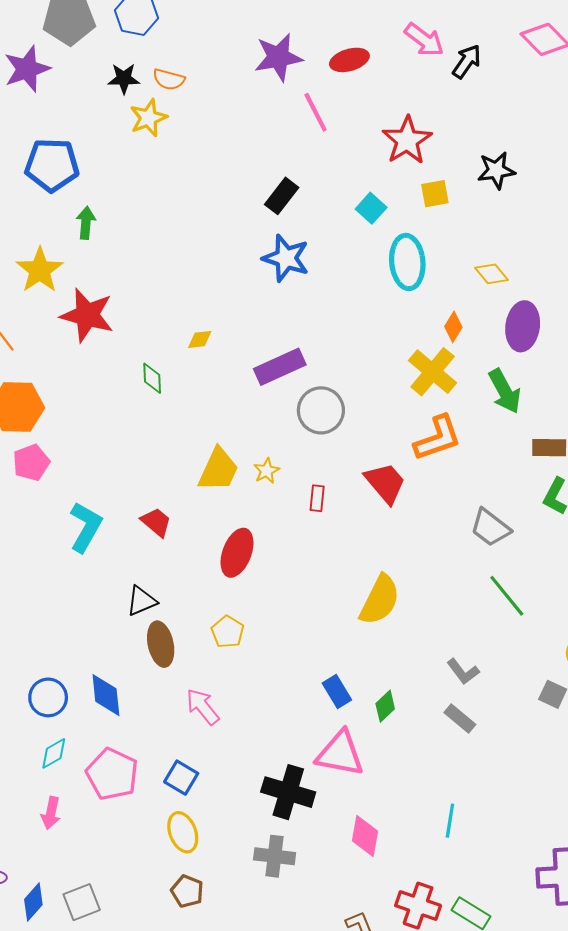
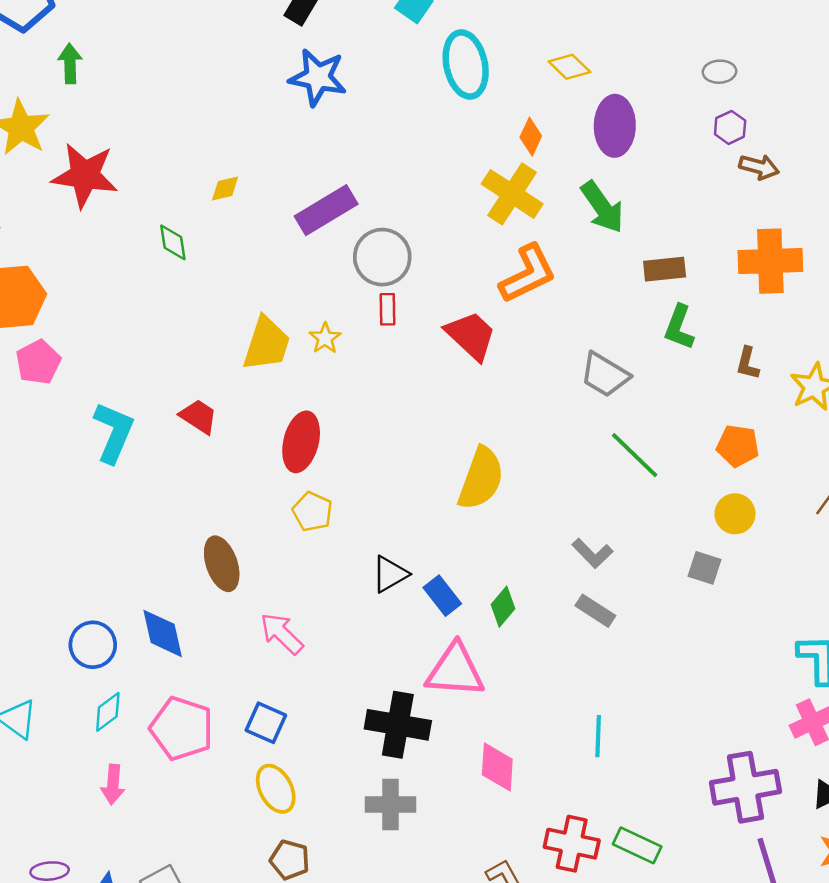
red rectangle: (317, 498) -> (388, 309), moved
black triangle: (142, 601) -> (390, 574), moved
yellow pentagon: (228, 632) -> (312, 512), moved

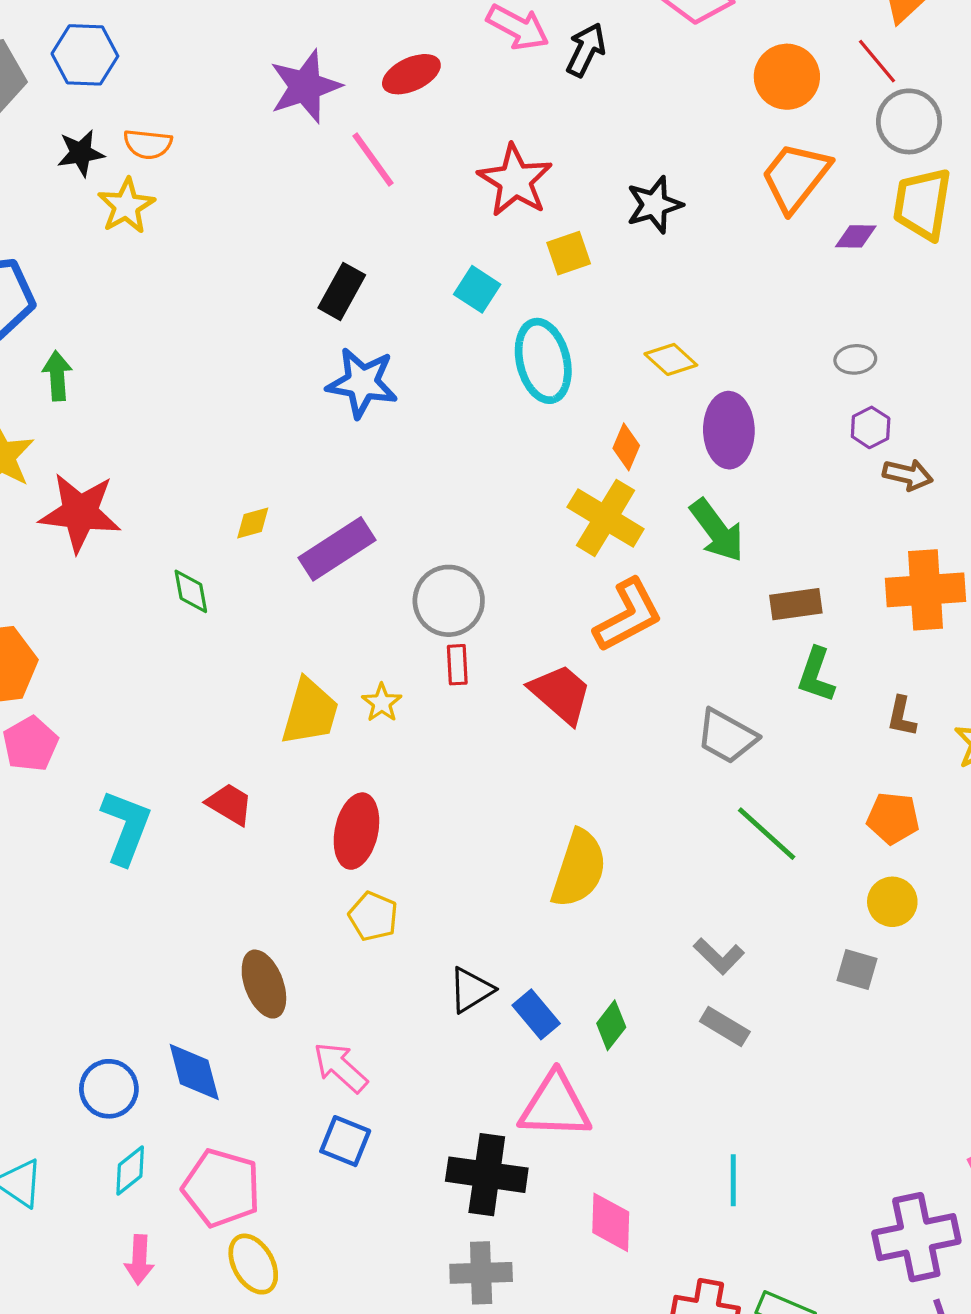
purple rectangle: (326, 210) -> (337, 549), moved
blue square: (266, 723) -> (345, 1141), moved
yellow ellipse: (276, 789) -> (253, 1264), moved

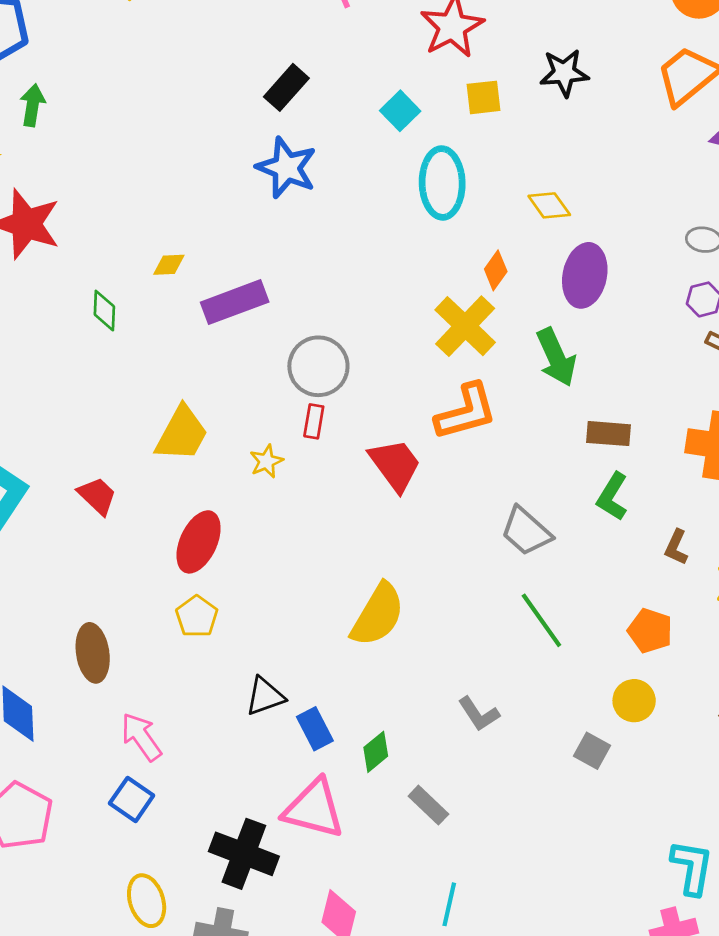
yellow star: (382, 703) -> (266, 461), moved
gray rectangle: (725, 1027) -> (428, 805), moved
yellow ellipse: (253, 1264) -> (147, 901), moved

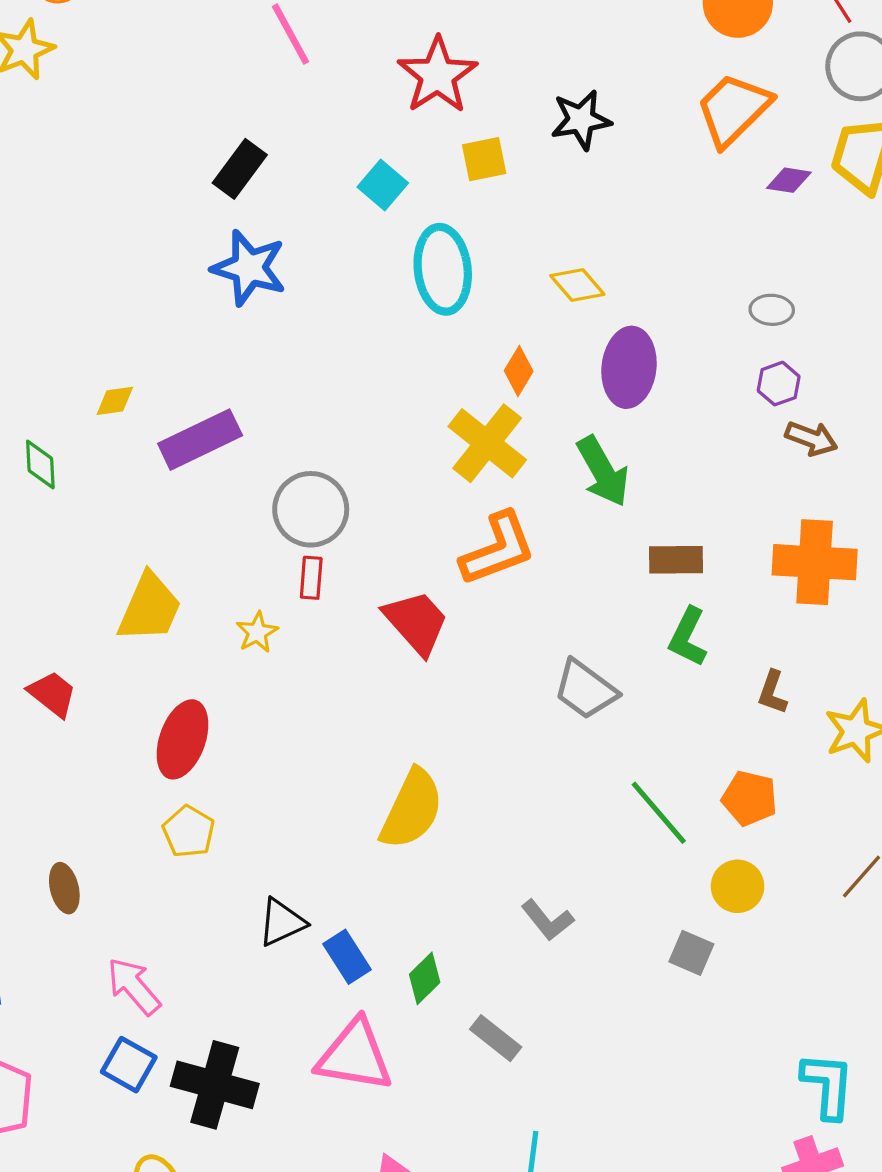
green line: (541, 620) -> (659, 813), moved
brown ellipse: (93, 653) -> (64, 888), size x0.7
black cross: (244, 854) -> (215, 1085), moved

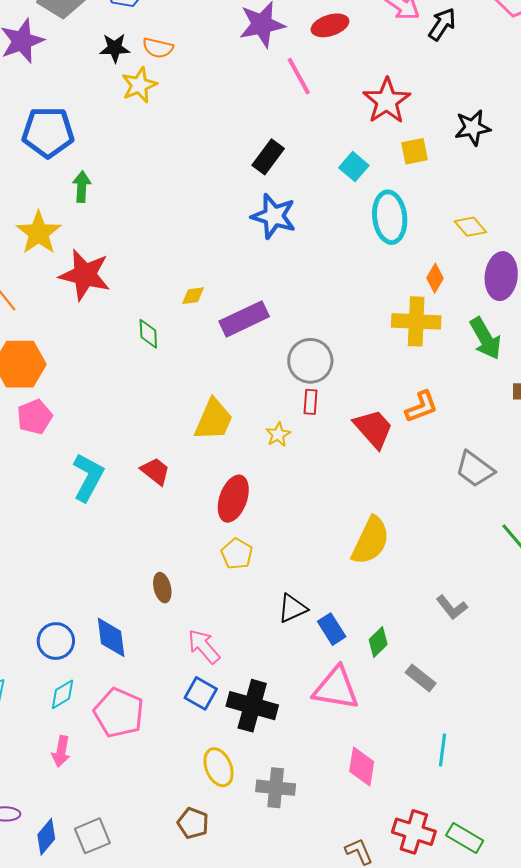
yellow cross: (487, 443) -> (416, 321), turned -36
orange L-shape: (498, 549) -> (421, 407), moved, size x0.7

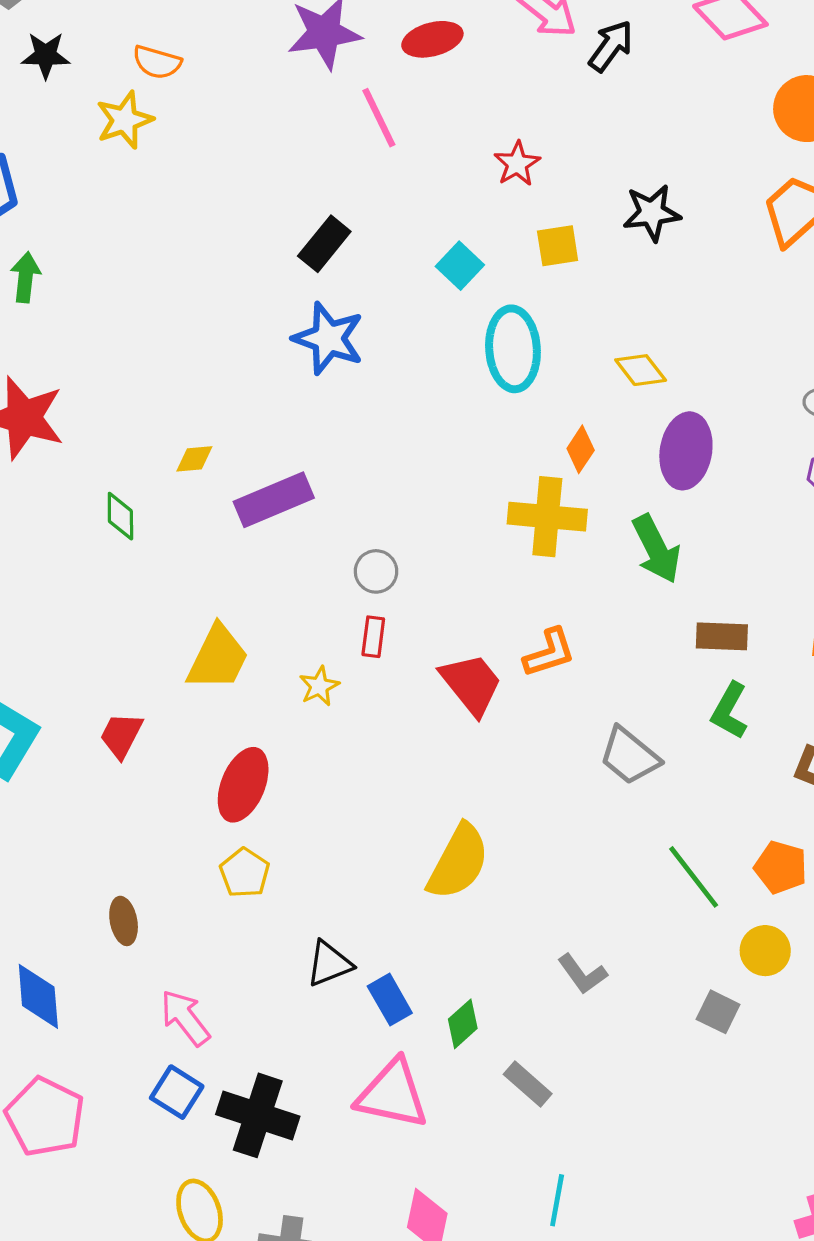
black star: (115, 48) -> (46, 55), moved
red star: (387, 101) -> (517, 164), size x0.6
gray circle: (310, 361) -> (376, 571), size x0.6
red trapezoid: (155, 471) -> (121, 735), turned -104

